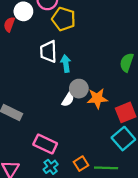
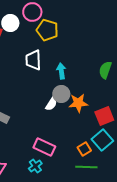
cyan arrow: (66, 64) -> (61, 71), moved
pink rectangle: (45, 144) -> (44, 147), moved
orange square: (81, 164) -> (84, 149), moved

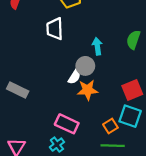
cyan arrow: (61, 71) -> (97, 46), moved
orange star: (78, 103) -> (87, 90), moved
cyan square: (102, 140) -> (130, 116), turned -30

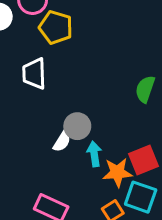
cyan arrow: (97, 46) -> (94, 154), moved
orange star: (87, 90) -> (117, 172), moved

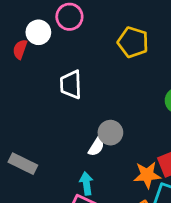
yellow pentagon: (56, 27) -> (133, 42), moved
cyan arrow: (94, 154) -> (86, 183), moved

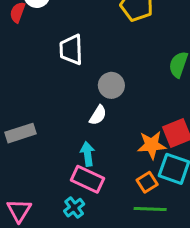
gray circle: (110, 133) -> (111, 85), moved
gray rectangle: (23, 164) -> (20, 133), turned -44

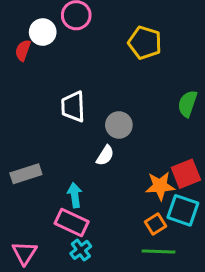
white trapezoid: (71, 50) -> (73, 107), moved
cyan arrow: (88, 154) -> (75, 195), moved
pink rectangle: (88, 179) -> (72, 223), moved

